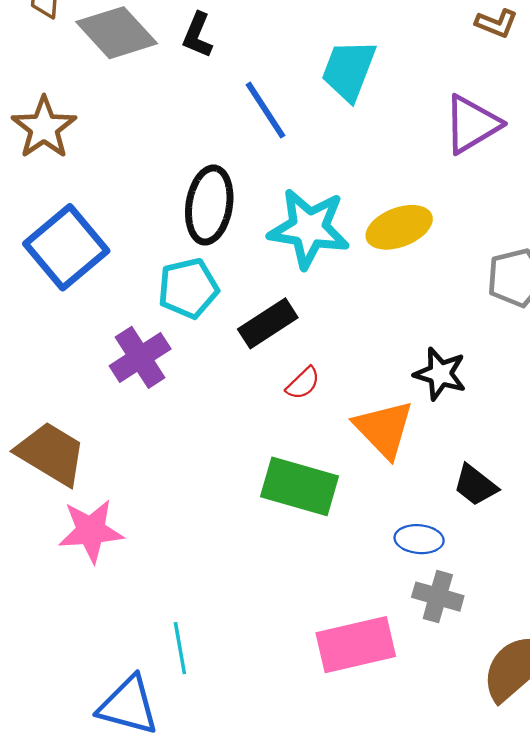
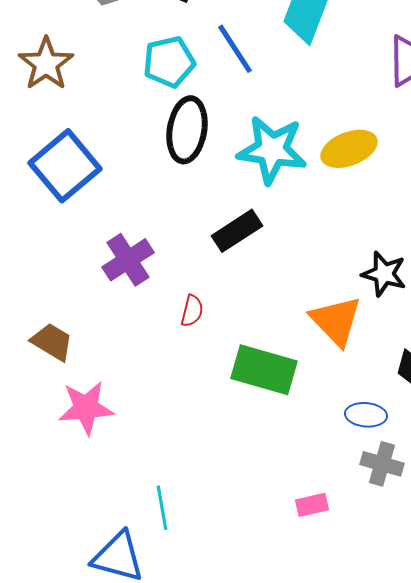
cyan pentagon: (188, 288) -> (169, 62), moved
red semicircle: (303, 383) -> (192, 311), moved, turned -32
brown trapezoid: (51, 454) -> (52, 342), size x0.7
pink rectangle: (356, 645) -> (312, 505), size x0.5

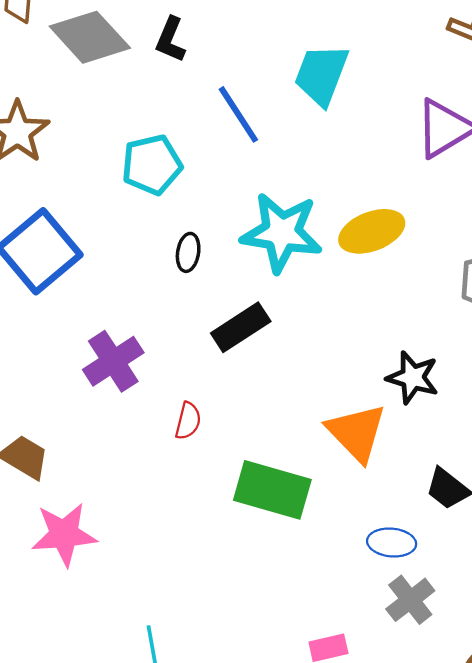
cyan pentagon: (169, 62) -> (152, 165), moved
black ellipse: (187, 130) -> (188, 252), moved, size x0.5
gray cross: (382, 464) -> (410, 600), turned 36

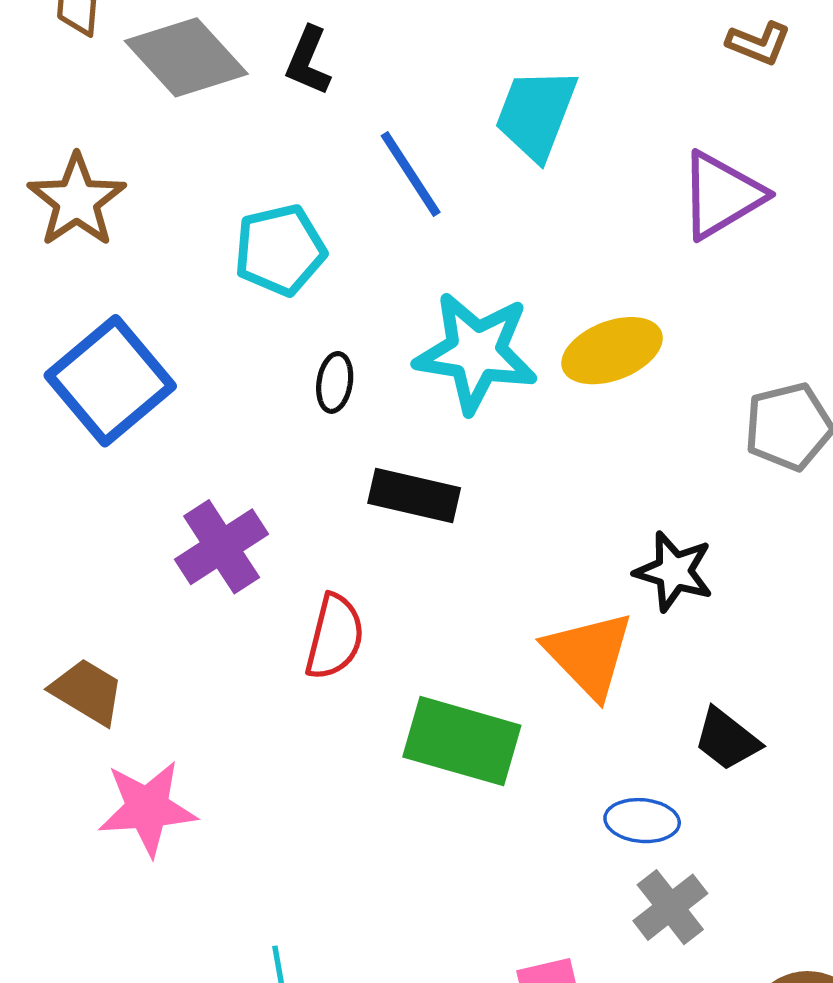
black rectangle: (241, 327) -> (414, 496), turned 46
red semicircle: (188, 421) -> (335, 637), size x1.5

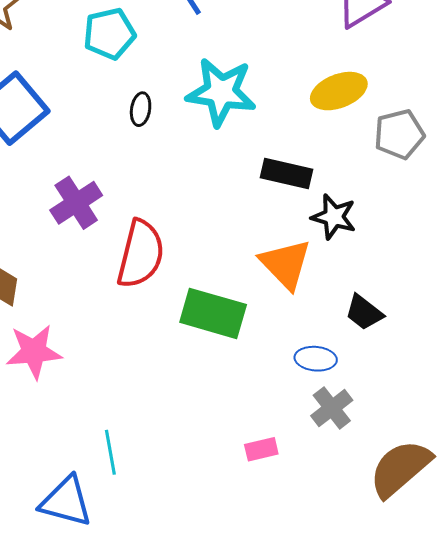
yellow ellipse: (612, 351) -> (339, 91), moved
black rectangle: (414, 496) -> (286, 174), moved
red semicircle: (335, 637) -> (141, 254), size x1.4

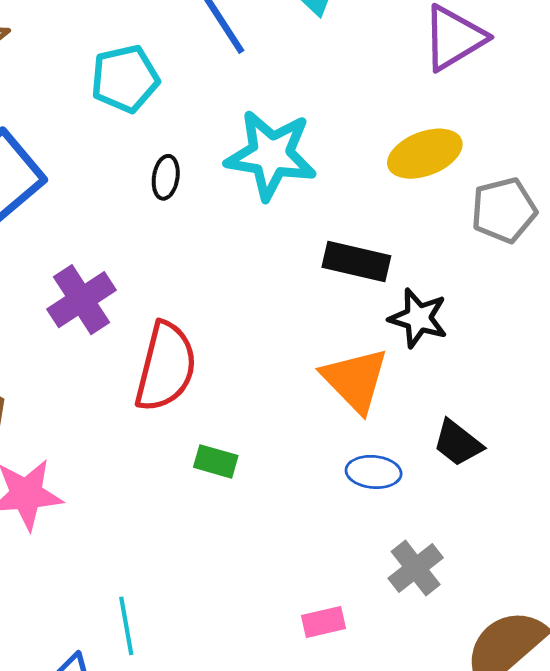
green rectangle: (213, 313) -> (216, 461), moved, size x0.5
blue ellipse: (316, 359) -> (374, 472), moved

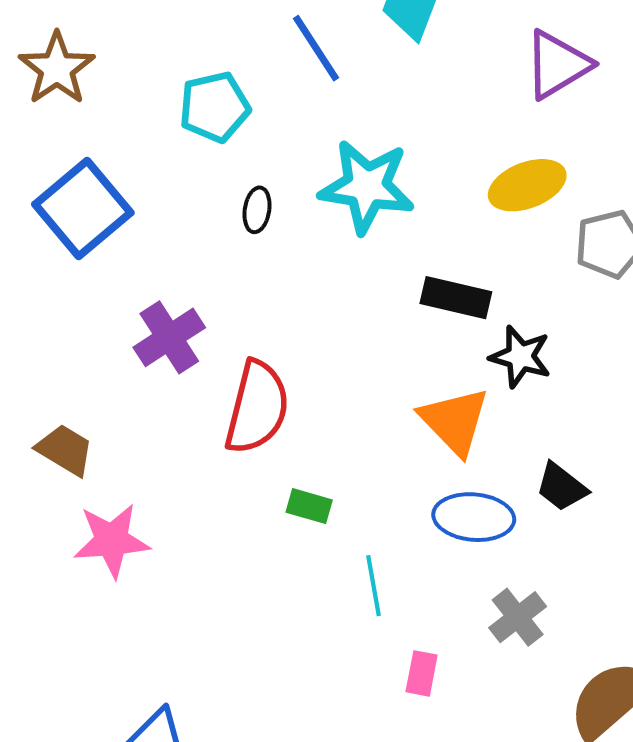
blue ellipse: (374, 472) -> (474, 517), size x1.4
pink rectangle: (324, 622) -> (422, 673), turned -66
cyan line: (126, 626) -> (374, 586), moved

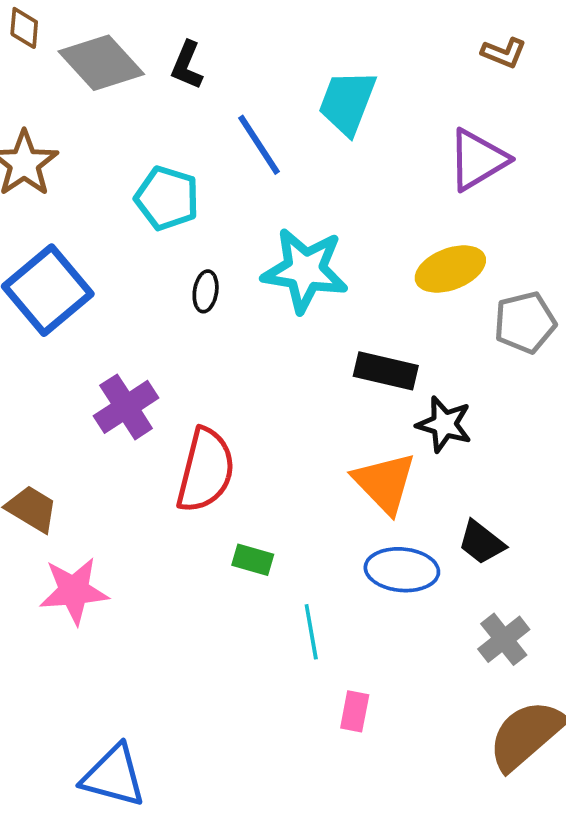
cyan pentagon: (214, 107) -> (167, 198), turned 30
gray cross: (518, 617) -> (504, 639), moved

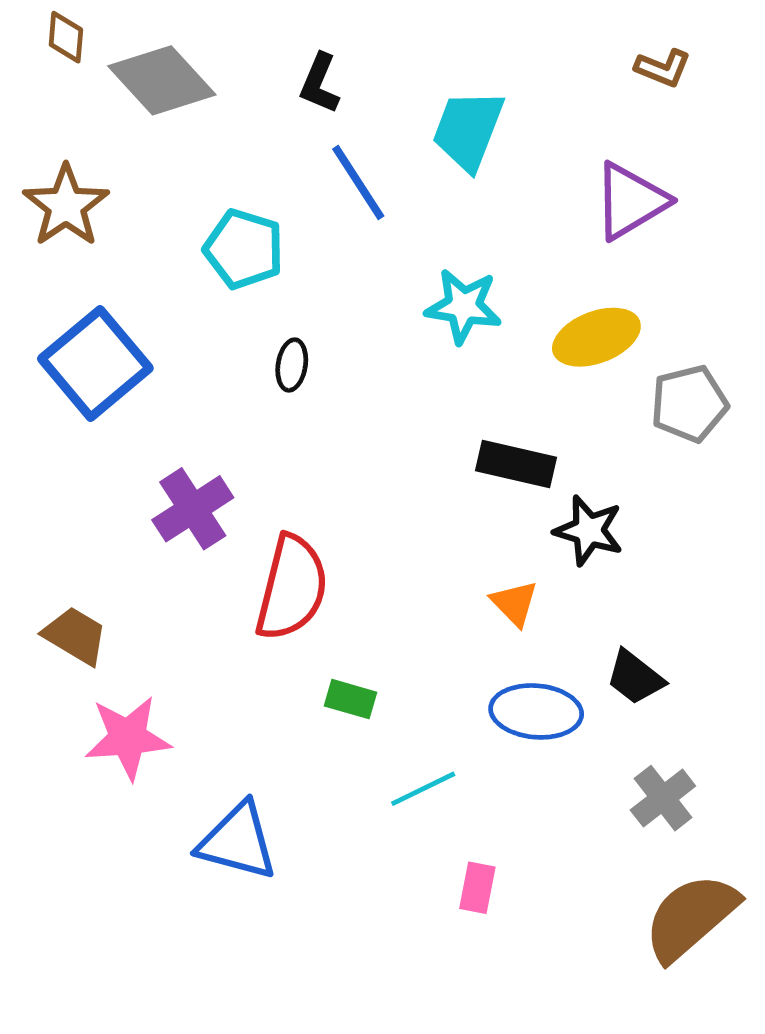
black L-shape: (187, 65) -> (320, 84), moved
cyan star: (305, 270) -> (463, 306), moved, size x0.7
orange triangle: (385, 483) -> (514, 603), size x0.6
cyan line: (311, 632) -> (423, 789), turned 74
blue triangle: (114, 776) -> (238, 841), moved

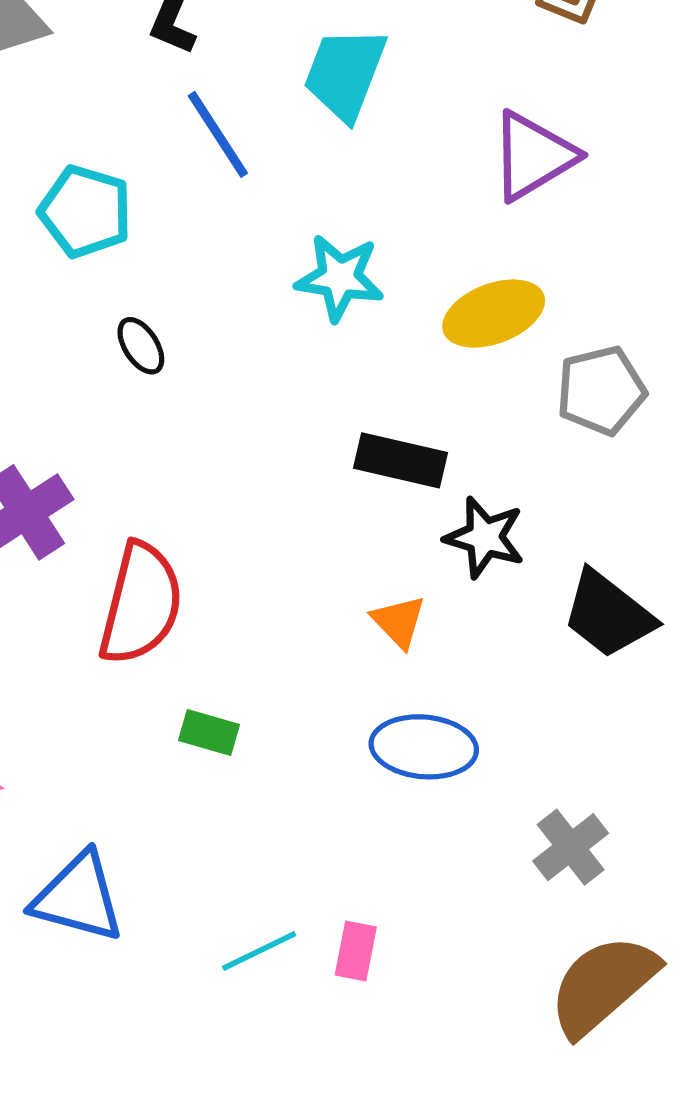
black ellipse: (292, 365) -> (141, 346), turned -42
black trapezoid: (635, 677) -> (608, 614), moved, size x1.4
cyan line: (423, 789) -> (259, 951), moved

